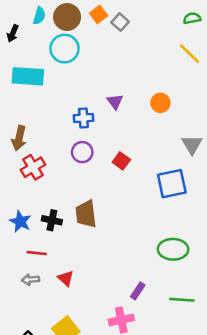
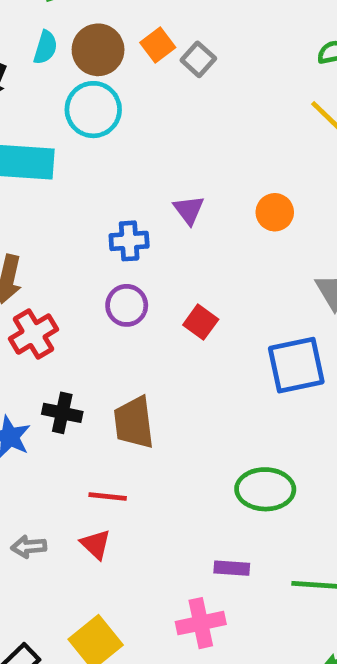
black cross: (52, 220) -> (62, 413), moved
green ellipse: (173, 249) -> (265, 489), moved
red line: (37, 253) -> (108, 496), moved
purple rectangle: (138, 291) -> (232, 568), turned 60

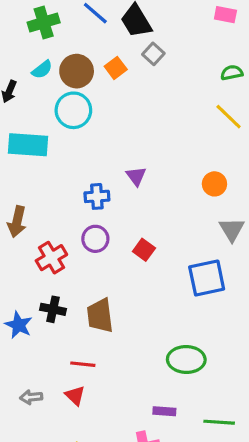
cyan semicircle: (45, 47) -> (42, 70), turned 35
gray square: (198, 59) -> (153, 54), moved
orange circle: (275, 212) -> (214, 184), moved
red cross: (34, 334) -> (51, 258), moved

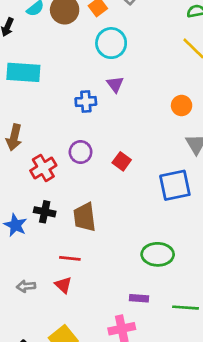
cyan circle: (73, 110) -> (111, 43), moved
purple triangle: (136, 176) -> (115, 84), moved
blue cross: (97, 196) -> (86, 102), moved

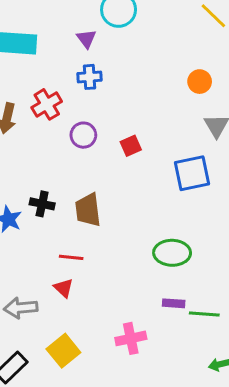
purple triangle: (115, 84) -> (86, 39), moved
red square: (122, 161) -> (131, 146), turned 30
red cross: (43, 168) -> (47, 104), moved
gray arrow: (26, 286) -> (21, 308), moved, size x1.5
purple rectangle: (139, 298) -> (174, 303), moved

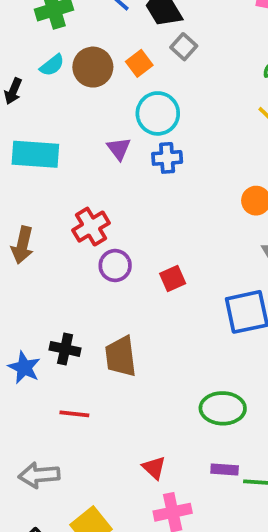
blue cross: (89, 77) -> (167, 158), moved
red cross: (47, 104) -> (91, 227), moved
red line: (71, 257) -> (74, 414), moved
red triangle: (63, 288) -> (154, 468), moved

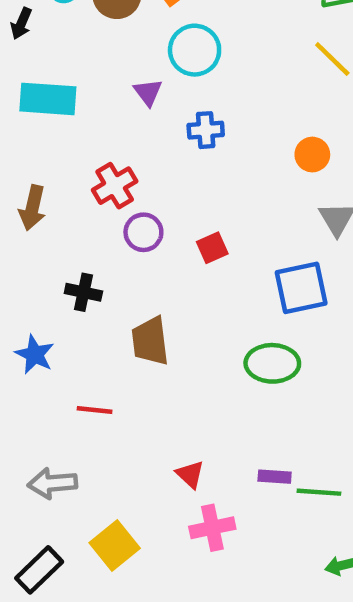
blue cross: (167, 158) -> (206, 130), moved
black cross: (65, 349) -> (83, 292), moved
green ellipse: (223, 408) -> (272, 363), moved

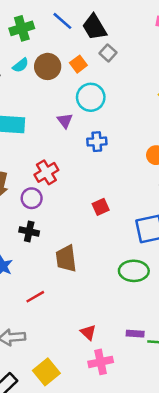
purple circle: (143, 232) -> (32, 198), moved
red line: (95, 410) -> (35, 297), turned -36

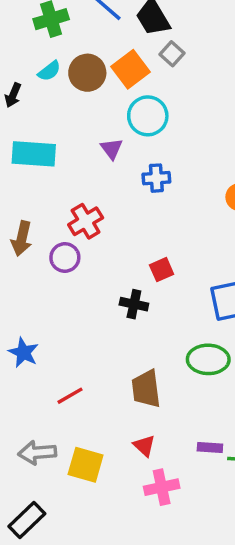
orange square: (78, 64) -> (130, 69), size x1.5
black cross: (29, 231) -> (134, 304), moved
brown trapezoid: (66, 259) -> (146, 389), moved
yellow square: (46, 372) -> (86, 465), moved, turned -35

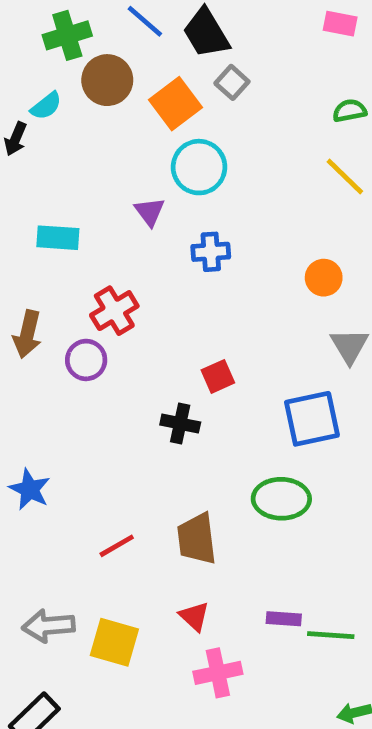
cyan semicircle: (49, 71) -> (46, 106), moved
brown circle: (87, 73) -> (107, 80), moved
cyan rectangle: (34, 154) -> (58, 238), moved, size x0.7
red line: (70, 396) -> (117, 546), moved

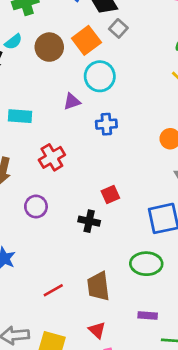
brown circle: (107, 80) -> (49, 47), moved
purple triangle: (150, 212) -> (72, 102), turned 48
purple circle: (86, 360) -> (36, 207), moved
purple rectangle: (284, 619) -> (148, 315), moved

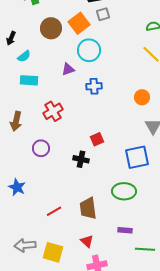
gray square: (118, 28) -> (103, 14), turned 32
cyan semicircle: (13, 42) -> (24, 56), moved

